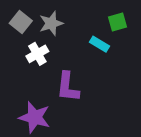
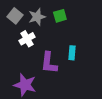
green square: (117, 22) -> (60, 16), moved
cyan rectangle: (99, 44) -> (72, 53), moved, turned 64

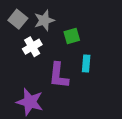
green square: (60, 16) -> (72, 36), moved

